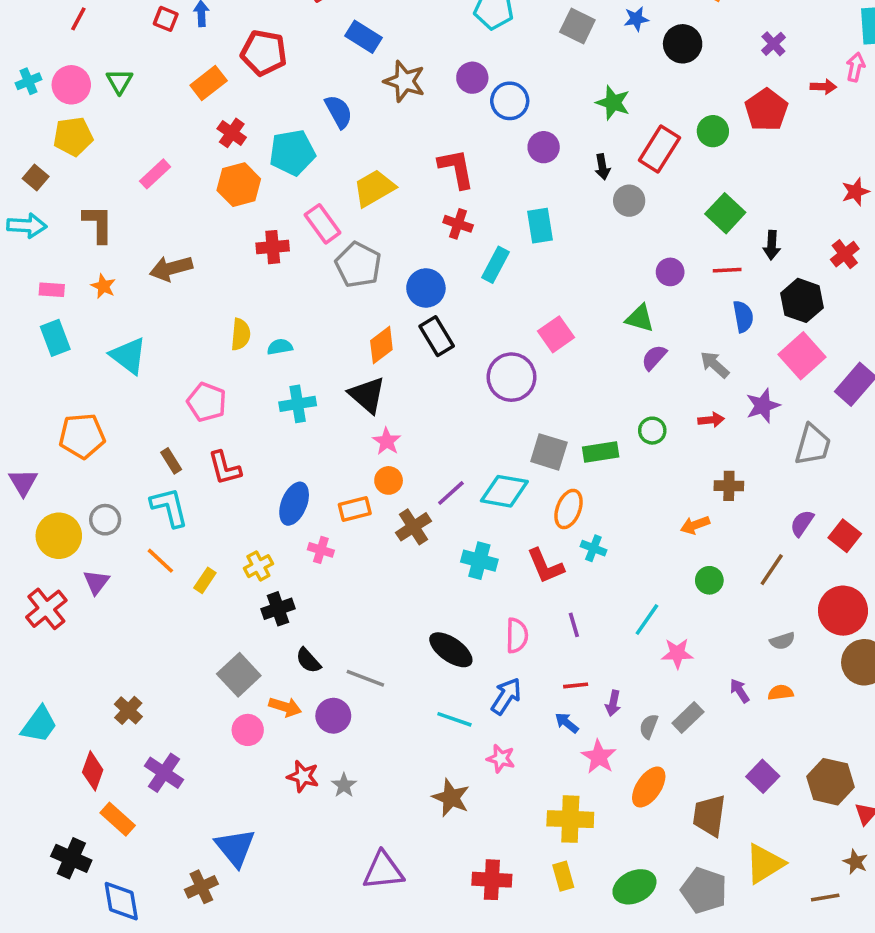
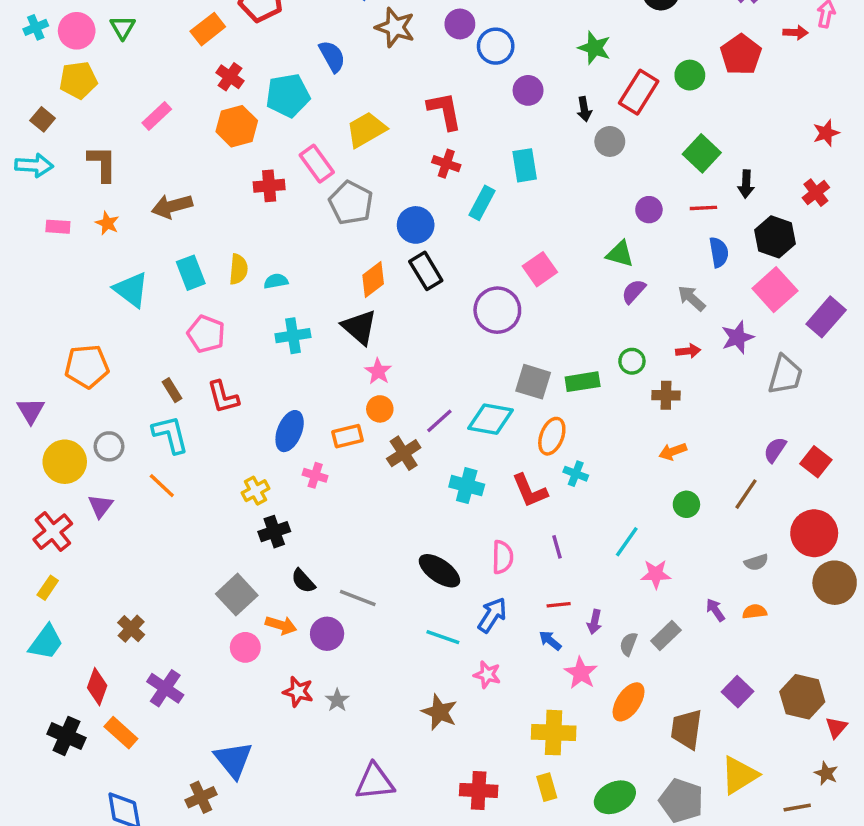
cyan rectangle: (55, 338) -> (191, 273), moved
brown cross: (729, 486) -> (666, 395), moved
yellow rectangle: (205, 580) -> (48, 588), moved
black cross: (71, 858) -> (66, 736), moved

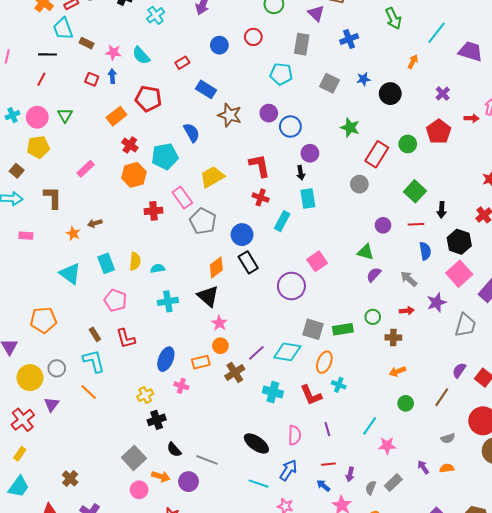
black arrow: (584, 109) -> (301, 173), moved
brown arrow: (172, 206) -> (95, 223), size x0.6
orange star: (107, 223) -> (73, 234), moved

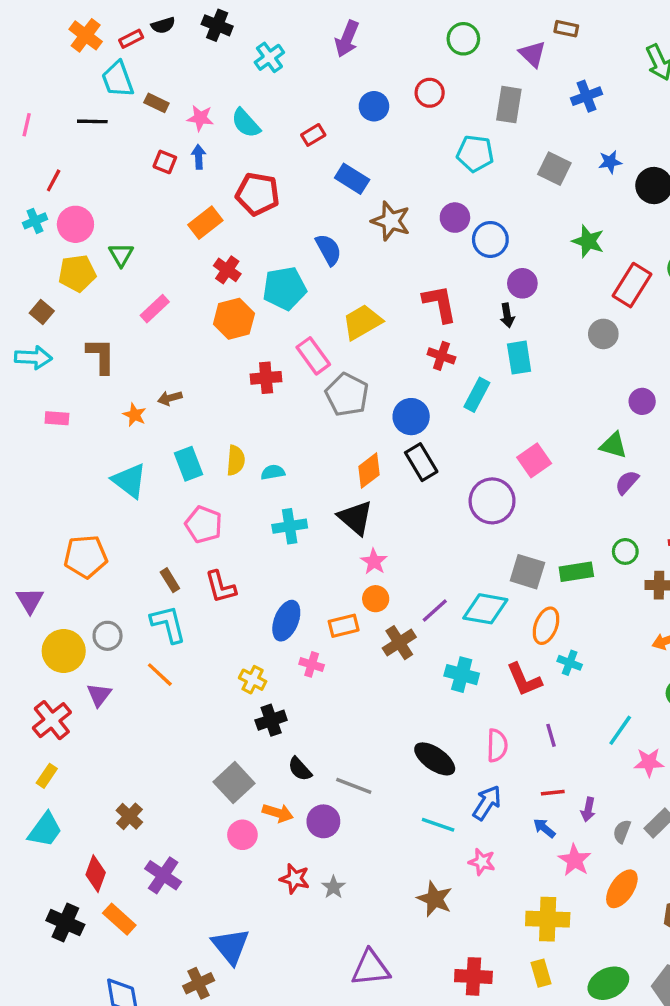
red line: (41, 79) -> (54, 180), moved
green triangle: (65, 115) -> (121, 255), moved
yellow cross: (145, 395) -> (253, 680), turned -35

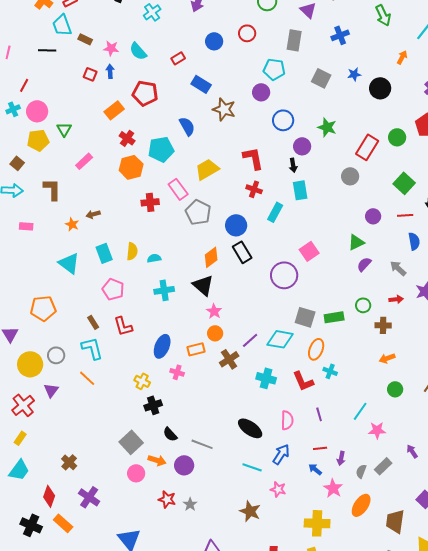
purple circle: (455, 218) -> (261, 92), moved
green star: (588, 241) -> (327, 127), moved
green triangle: (613, 445) -> (356, 242), turned -42

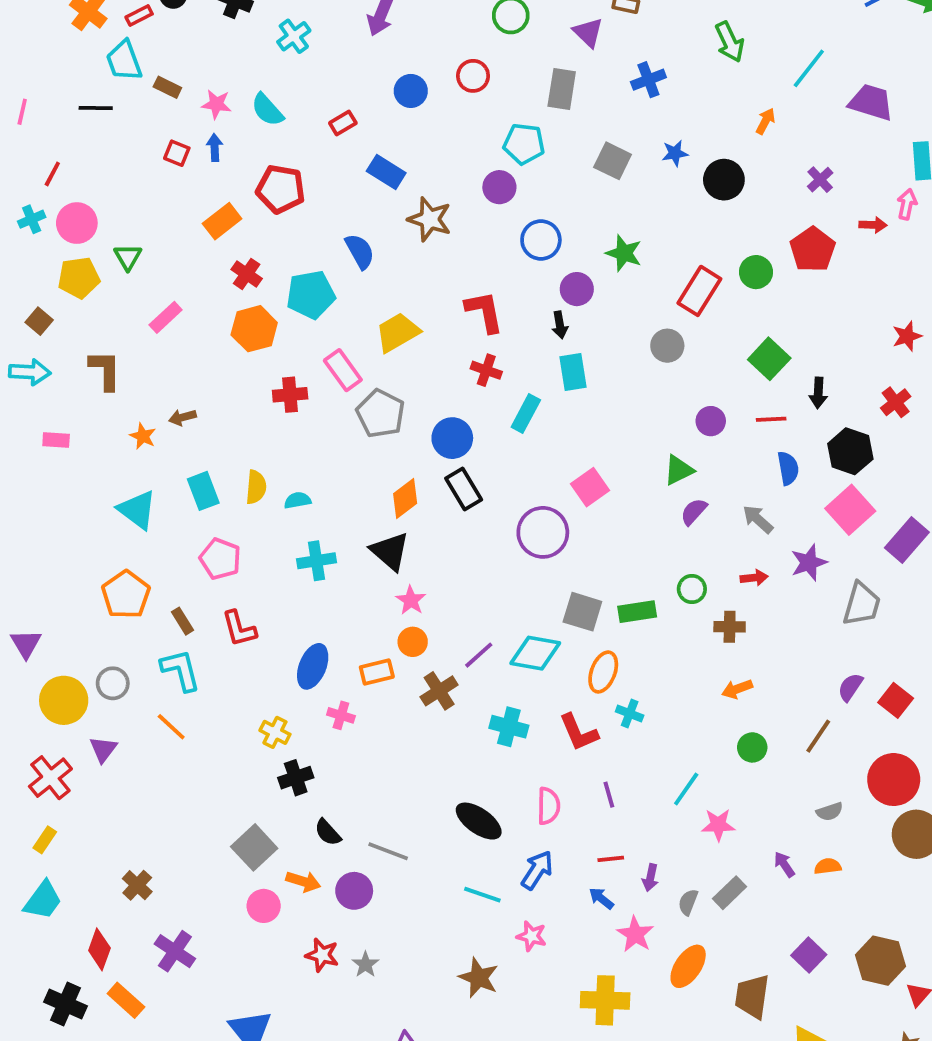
orange pentagon: (43, 308) -> (126, 595), moved, turned -30

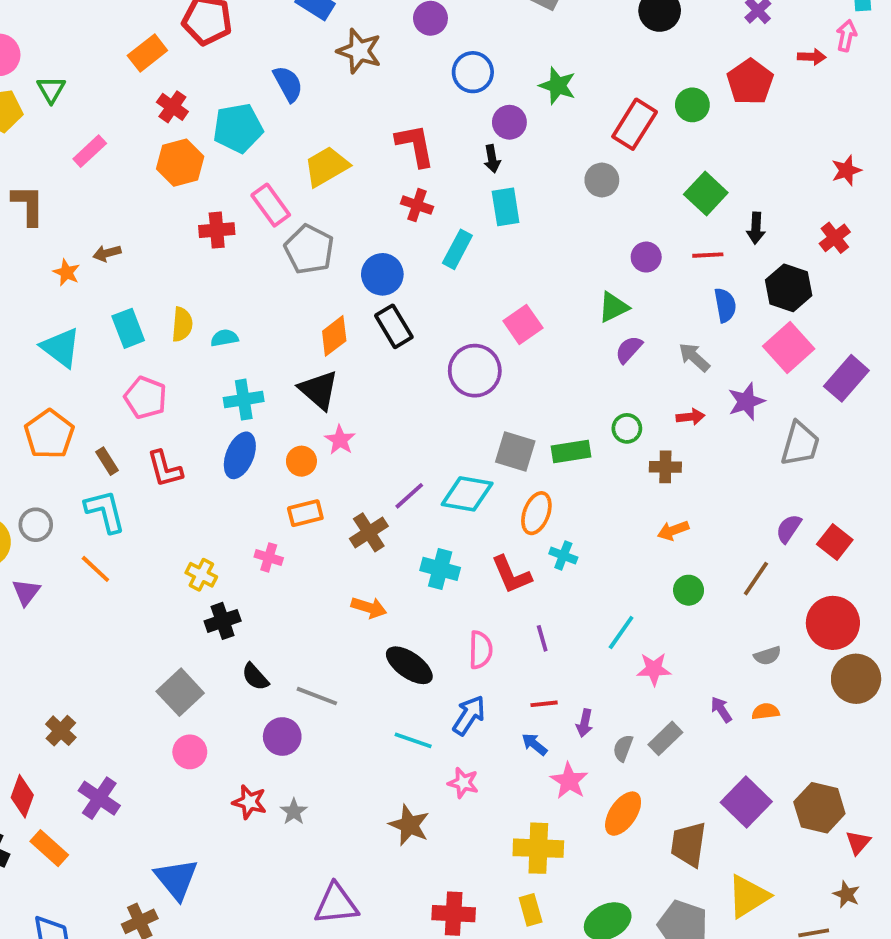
orange circle: (413, 642) -> (301, 461), moved
blue ellipse: (313, 666) -> (240, 455), moved
orange arrow: (303, 881) -> (369, 607), moved
purple square: (809, 955) -> (746, 802), size x1.4

